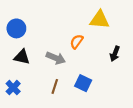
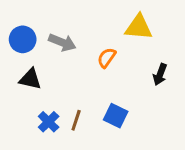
gray arrow: (56, 58) -> (62, 42), moved
blue cross: (13, 88) -> (49, 122), moved

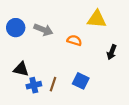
orange semicircle: (107, 58) -> (74, 40), turned 72
black triangle: (30, 79) -> (21, 69), moved
blue cross: (49, 122) -> (34, 85), turned 32

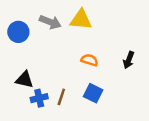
yellow triangle: (97, 19) -> (81, 20), moved
gray arrow: (43, 30) -> (50, 22), moved
orange semicircle: (74, 40) -> (89, 60), moved

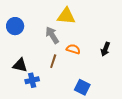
gray arrow: (50, 22) -> (52, 35), moved, turned -144
blue square: (93, 93) -> (82, 87), moved
brown line: (61, 97) -> (53, 61), moved

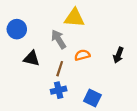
orange semicircle: (73, 49) -> (82, 55), turned -32
black triangle: (20, 65) -> (31, 58), moved
blue cross: (32, 80) -> (59, 90), moved

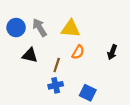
yellow triangle: (74, 18) -> (71, 29), moved
gray arrow: (59, 39) -> (40, 28), moved
orange semicircle: (82, 55) -> (78, 52), turned 136

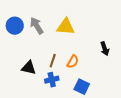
orange semicircle: (78, 52) -> (73, 62), moved
black arrow: (112, 52) -> (105, 49), turned -40
black triangle: (30, 55) -> (29, 68), moved

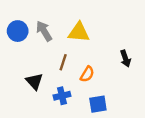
brown line: (53, 61) -> (63, 62), moved
black triangle: (29, 68) -> (34, 81), turned 35
blue square: (82, 87) -> (98, 104), turned -35

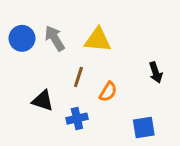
black triangle: (34, 81) -> (43, 101), turned -30
blue square: (98, 104) -> (144, 127), moved

